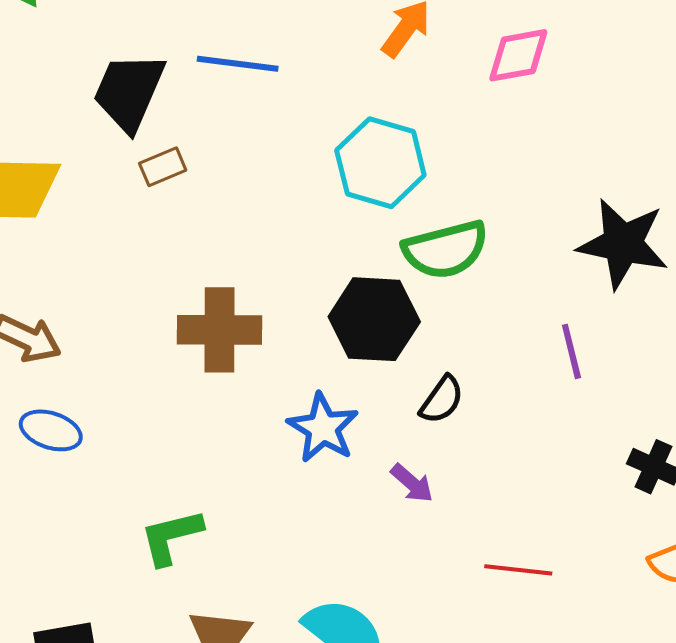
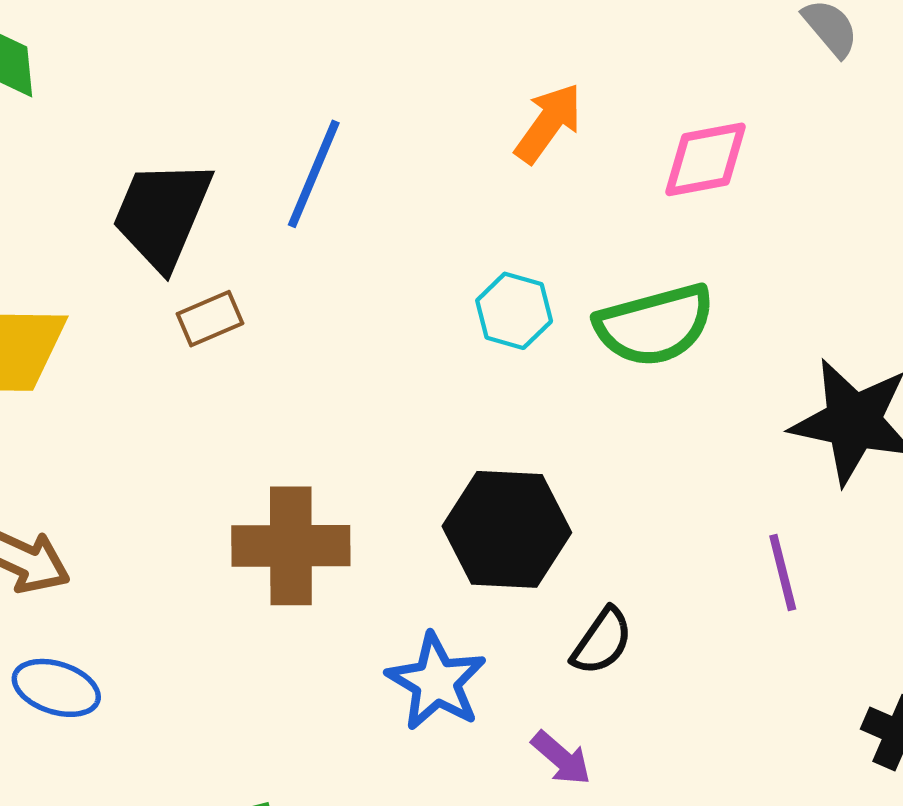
blue line: (238, 64) -> (314, 174), turned -74
cyan hexagon: (380, 163) -> (514, 311), size x0.6
green semicircle: (446, 250) -> (655, 325), moved

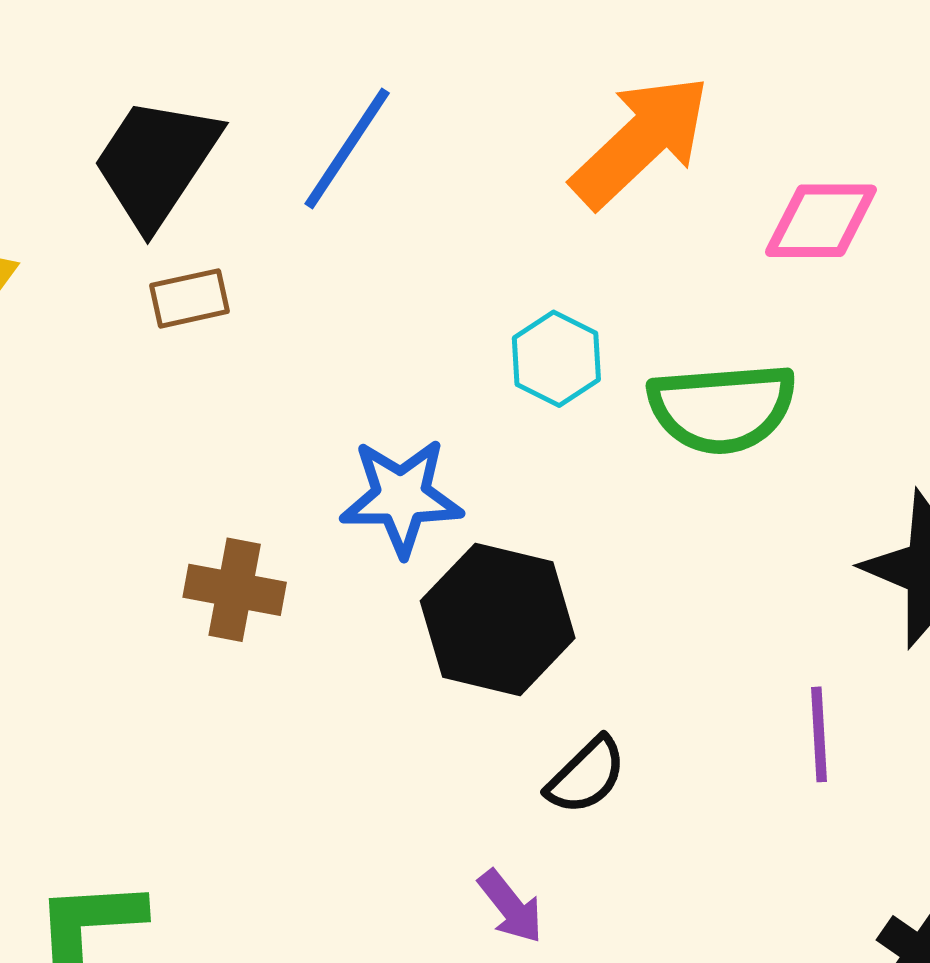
orange arrow: (548, 123) -> (641, 141), size x1.5
brown cross: (291, 546) -> (235, 590), size x0.7
blue star: (436, 682) -> (401, 497), moved, turned 30

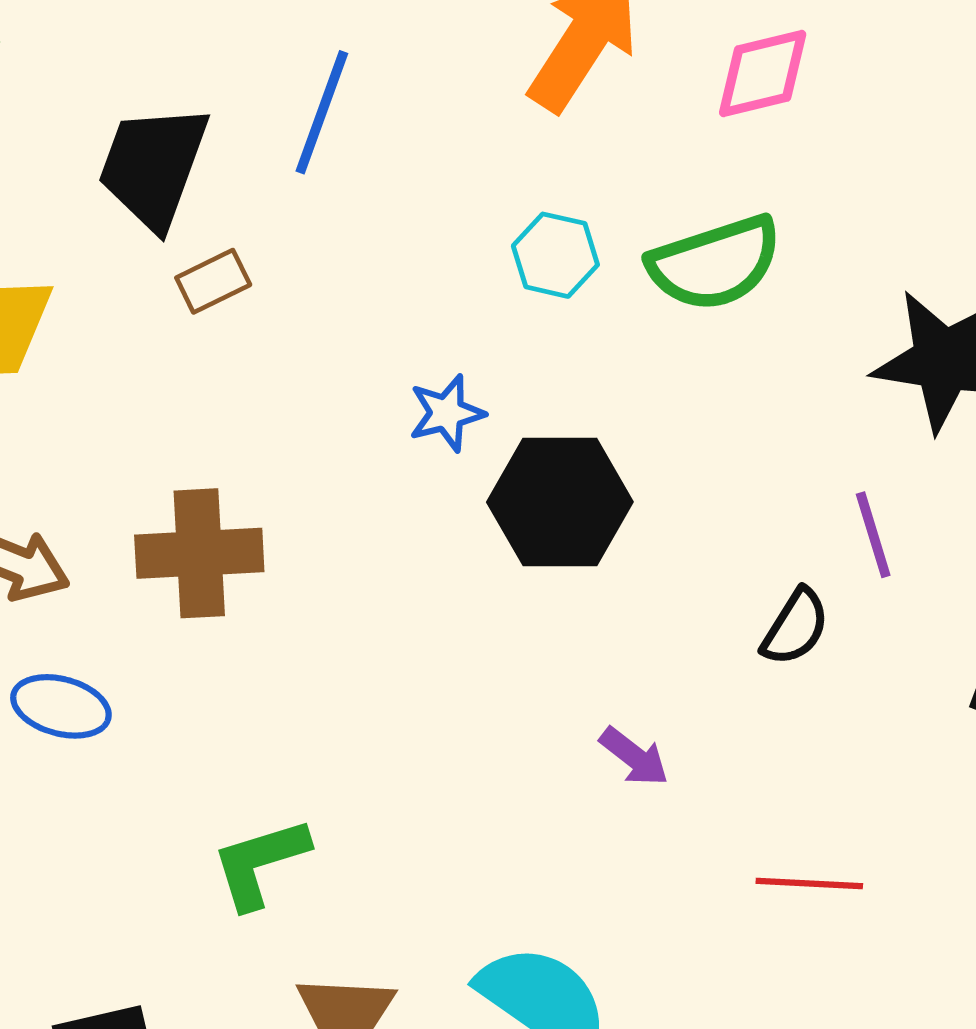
blue star: (401, 497) -> (447, 413), size x0.7
brown cross: (235, 590) -> (199, 553), moved, size x1.4
black semicircle: (586, 776) -> (795, 627), moved

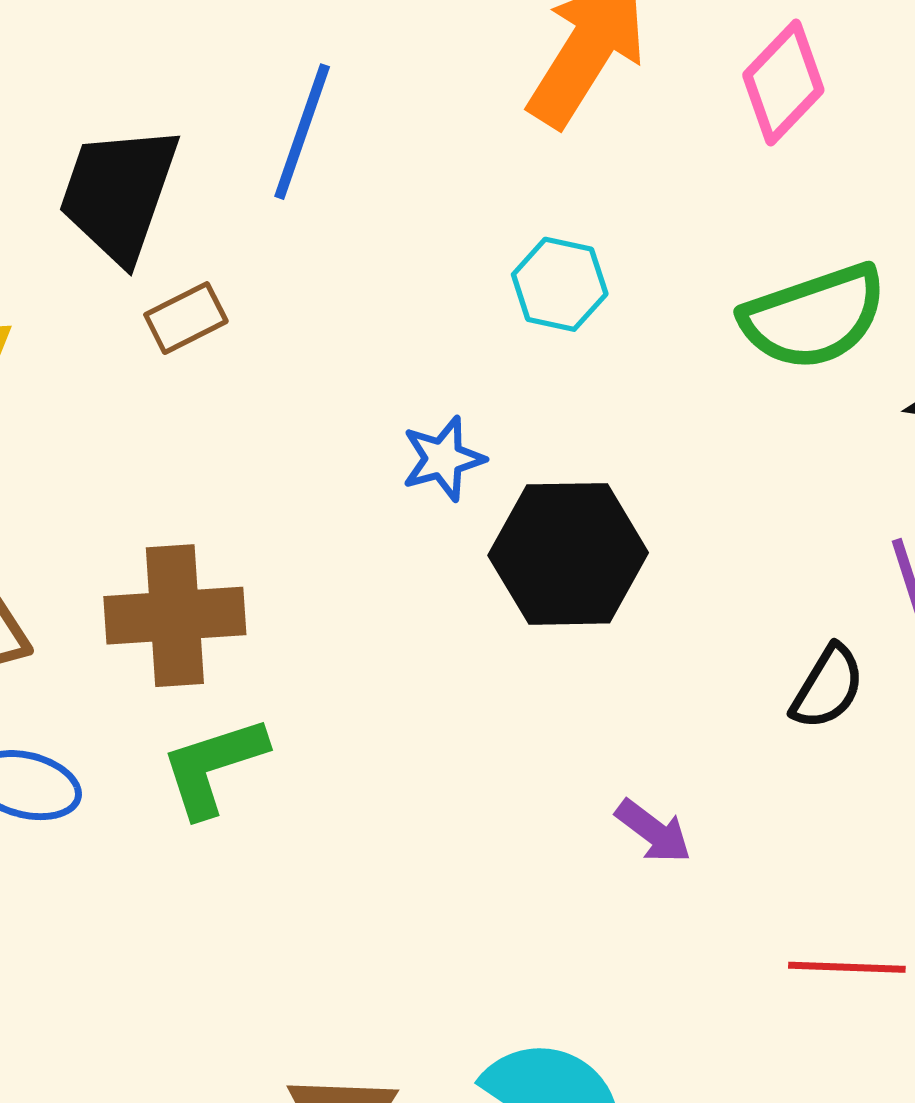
pink diamond: (763, 74) -> (783, 83), turned -32
green semicircle: (715, 263) -> (814, 317), moved
green L-shape: (260, 863) -> (213, 766), moved

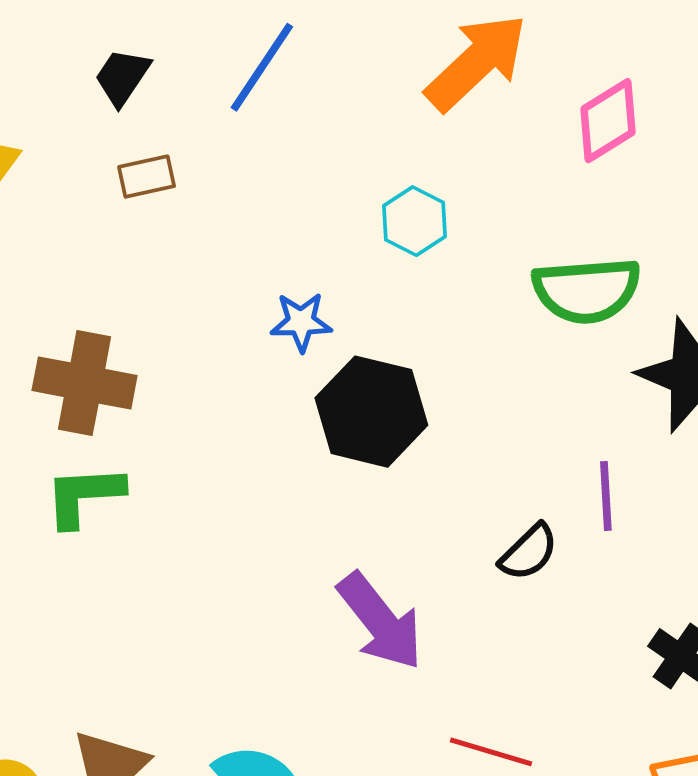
black trapezoid: (119, 193) -> (122, 77), size x0.6
purple arrow: (653, 831) -> (380, 621), size x1.8

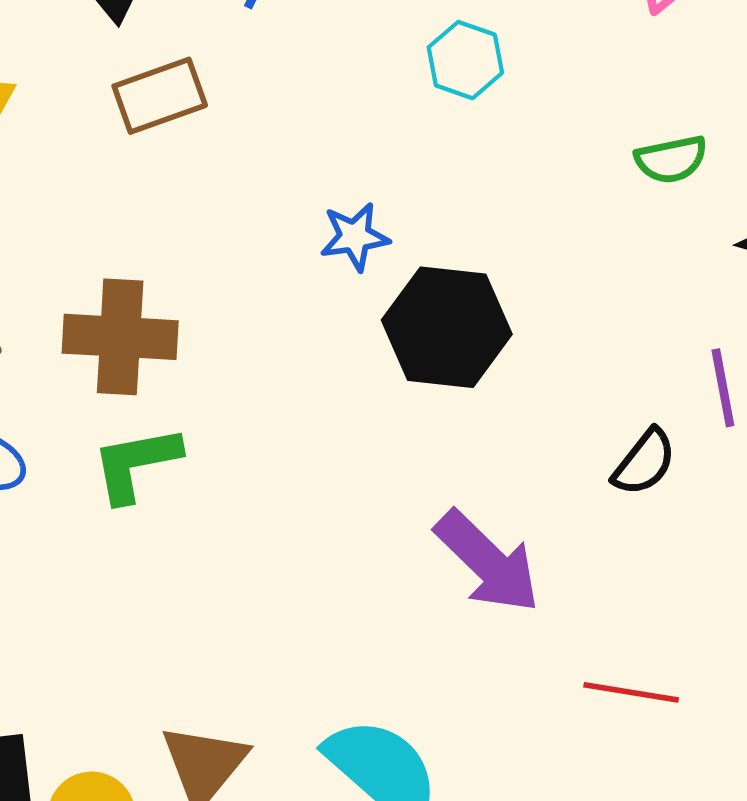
brown rectangle: (147, 177) -> (160, 96), size x1.4
cyan hexagon: (415, 221) -> (465, 60), moved
green semicircle: (587, 290) -> (671, 159), size x0.6

